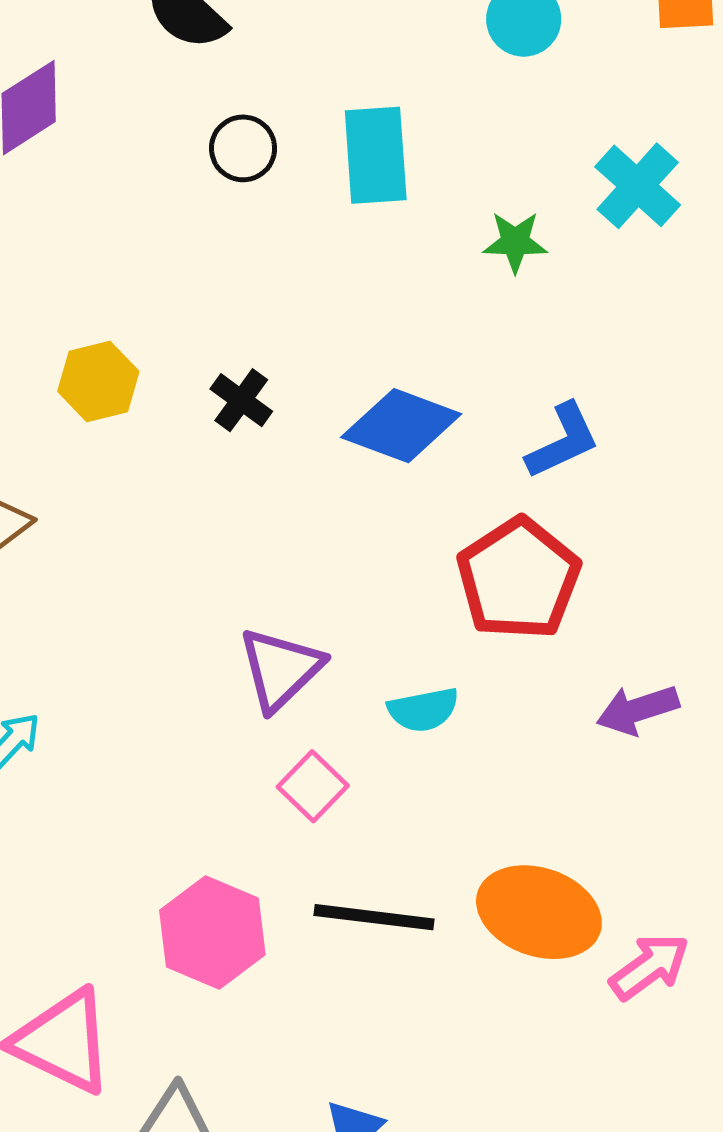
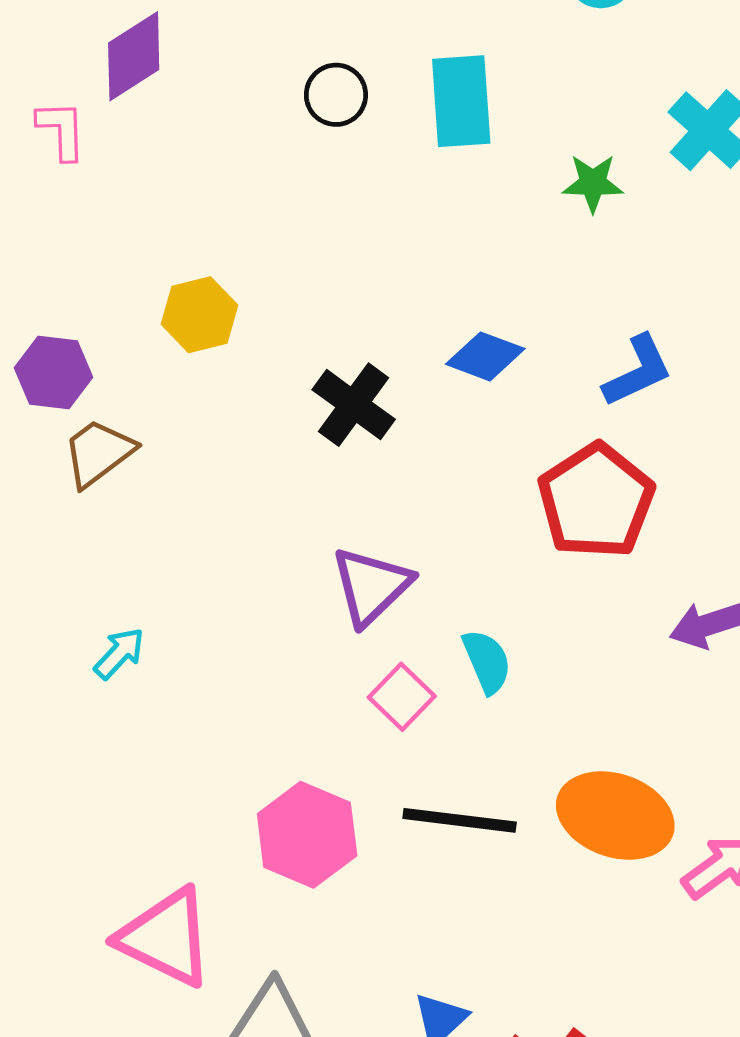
black cross: (241, 400) -> (354, 405), moved, size x1.4
blue diamond: (401, 426) -> (485, 356), size x0.7
cyan semicircle: (423, 710) -> (487, 661), moved, turned -102

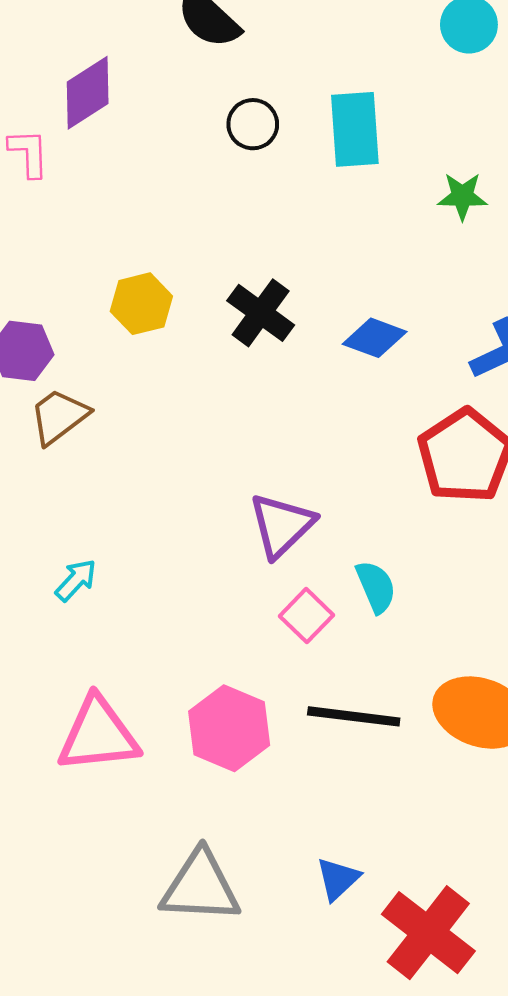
black cross: (354, 405) -> (261, 313), moved
pink triangle: (166, 938) -> (98, 735), moved, turned -32

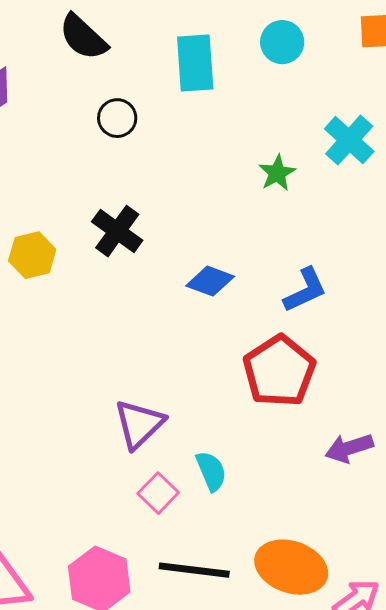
cyan rectangle: (355, 129) -> (195, 63), moved
green star: (462, 196) -> (277, 173), turned -30
black cross: (261, 313) -> (117, 231), moved

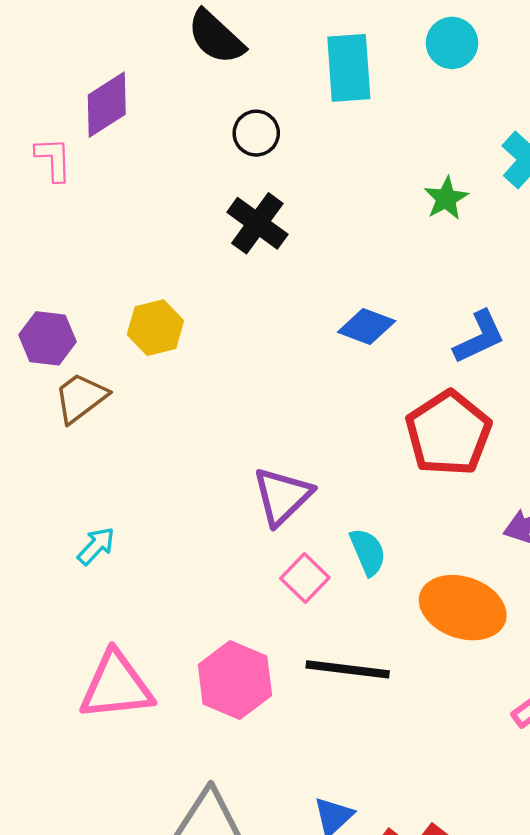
black cross: (117, 231) -> (257, 223), moved
yellow hexagon: (32, 255) -> (155, 328), moved
orange ellipse: (291, 567) -> (463, 608), moved

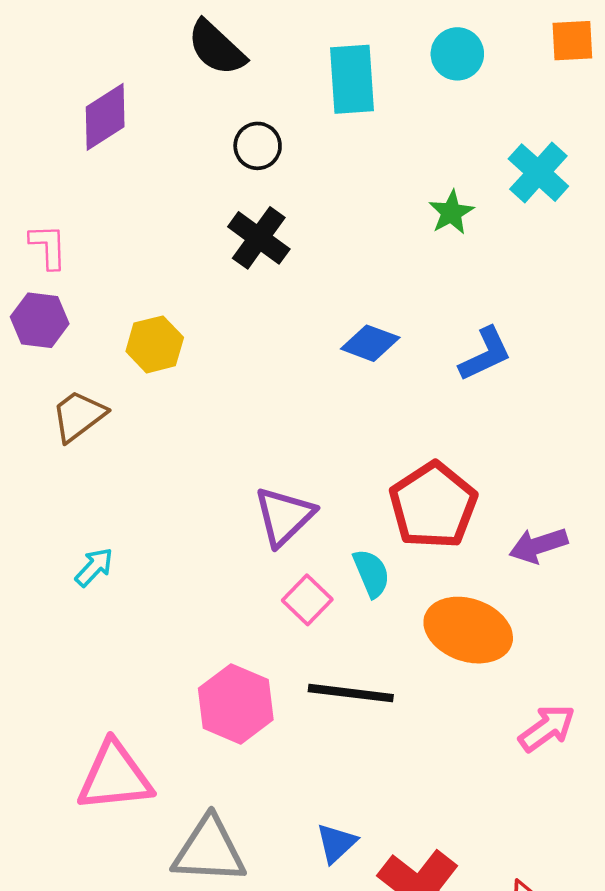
pink L-shape: (53, 159) -> (48, 246), moved
purple hexagon: (47, 338) -> (40, 320), moved
red pentagon: (448, 433) -> (433, 505), moved
pink triangle: (116, 686) -> (115, 777), moved

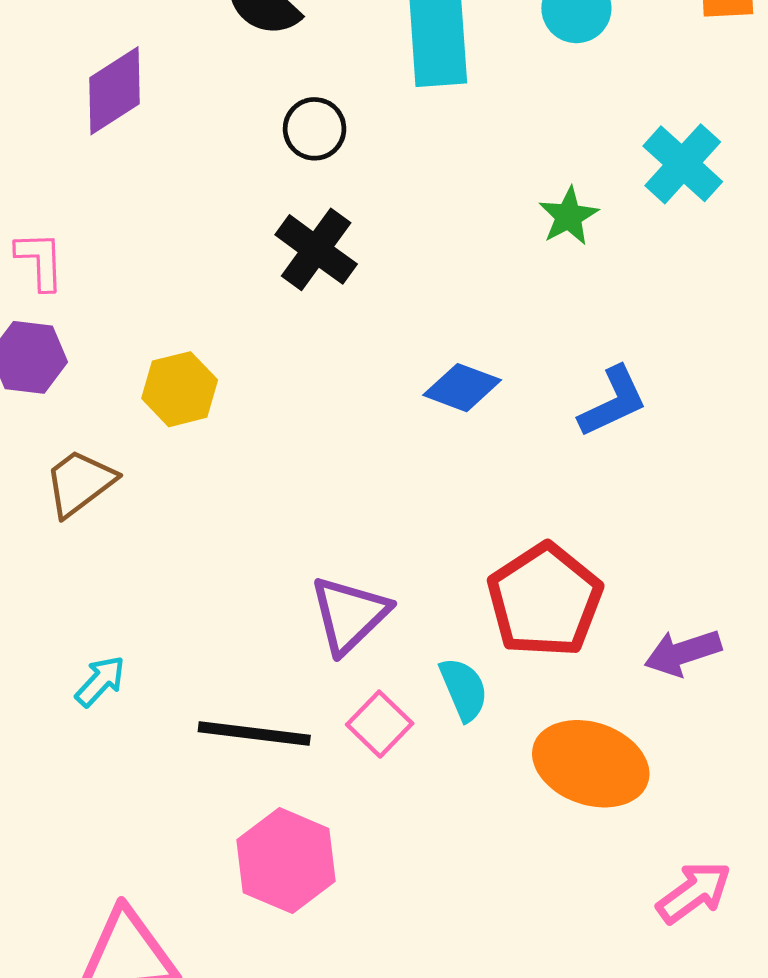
black line: (351, 693) -> (254, 734), moved

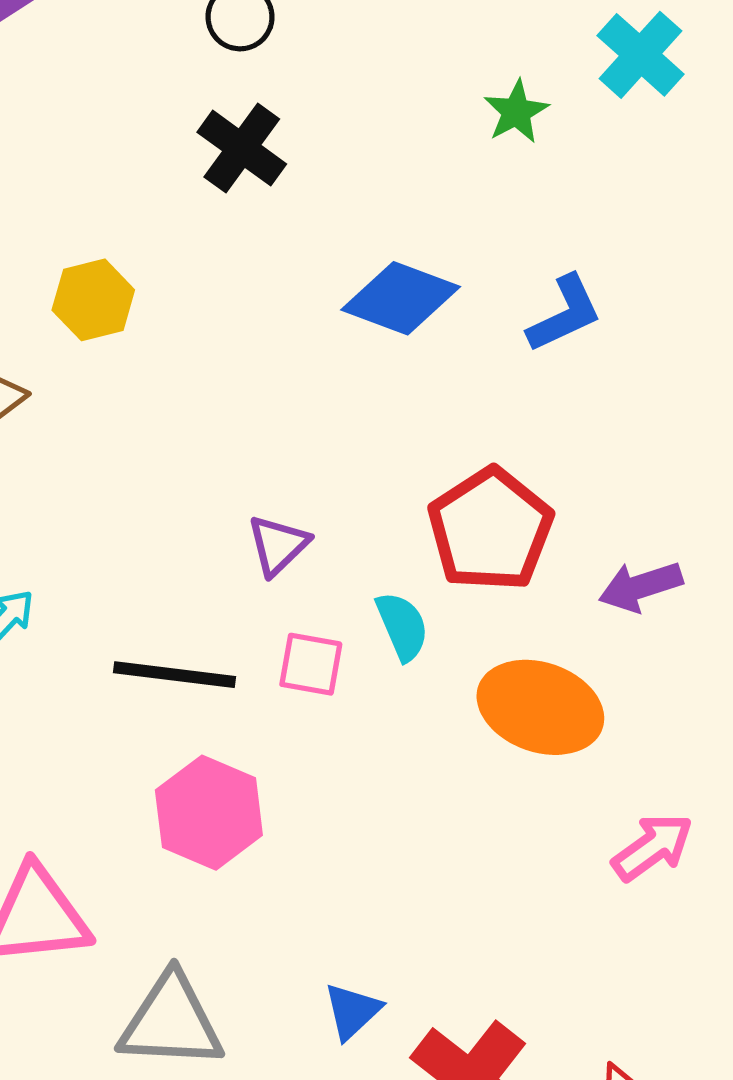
blue diamond: (462, 388) -> (401, 298), size x1.4
purple triangle: (349, 615) -> (278, 545), size x0.7
pink square: (380, 724) -> (311, 664), turned -34

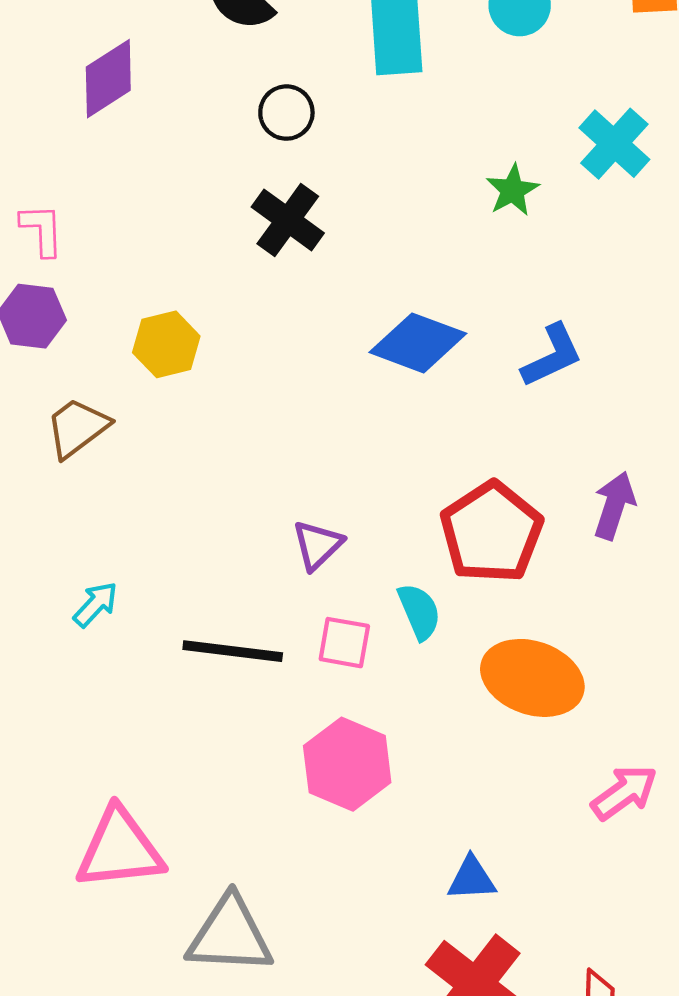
purple arrow: (641, 587) -> (614, 505), moved, turned 126
pink hexagon: (209, 813) -> (347, 764), moved
blue triangle: (352, 1011) -> (472, 879), moved, turned 40

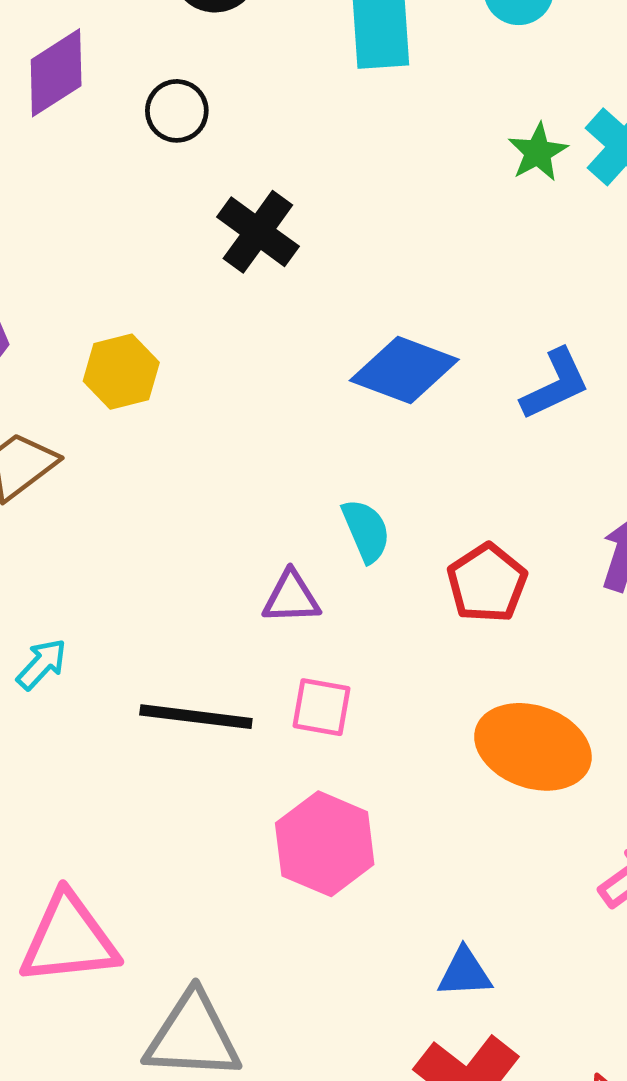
black circle: (286, 113) -> (177, 111), moved
green star: (513, 190) -> (538, 152), moved
red pentagon: (491, 532) -> (487, 583), size x0.7
purple triangle: (318, 545) -> (291, 597), turned 42
cyan semicircle: (419, 611) -> (366, 531), moved

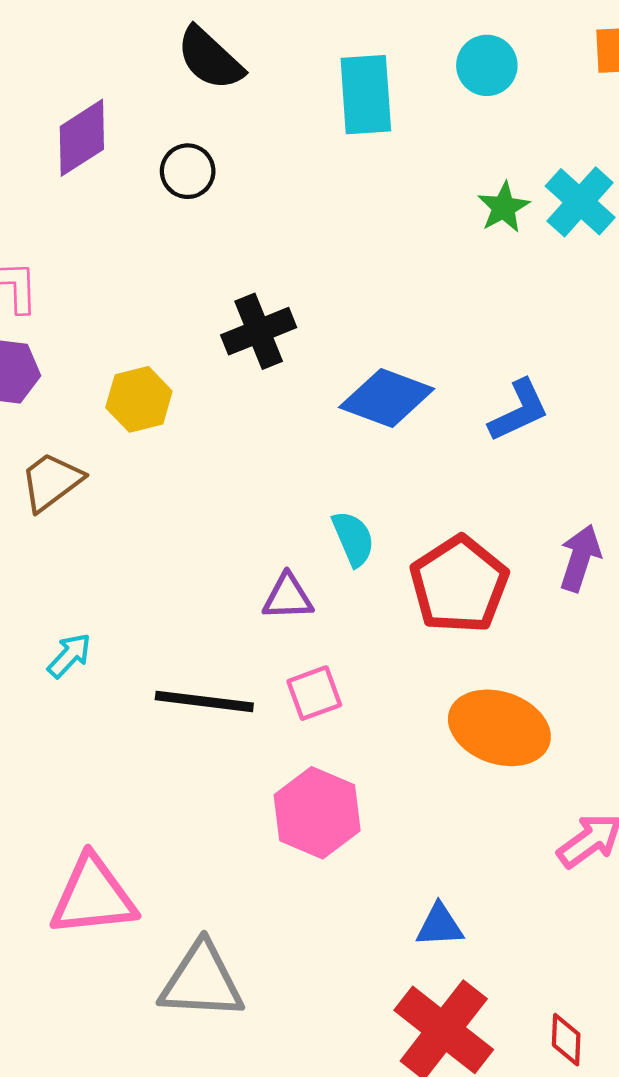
black cross: (258, 232) -> (259, 331), moved, turned 32
red pentagon: (487, 583) -> (459, 585), size x1.4
pink square: (322, 707) -> (314, 693), turned -30

